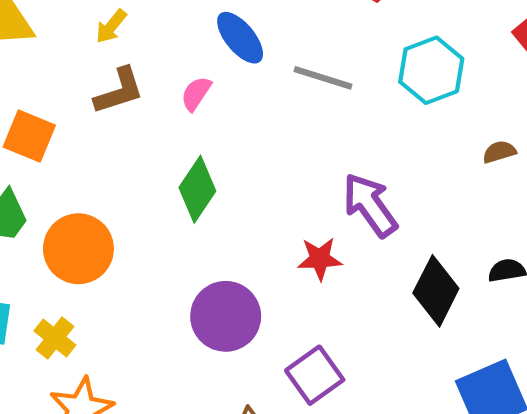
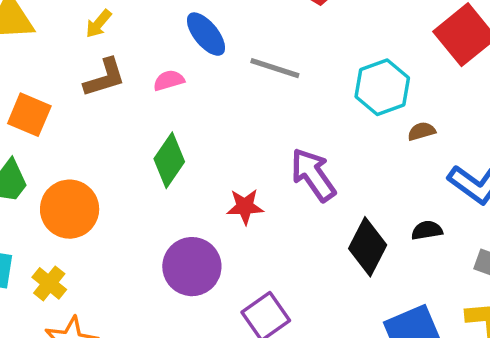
cyan hexagon: (431, 70) -> (382, 87), moved
pink semicircle: (196, 94) -> (169, 80), turned 40
red star: (320, 259) -> (245, 207), moved

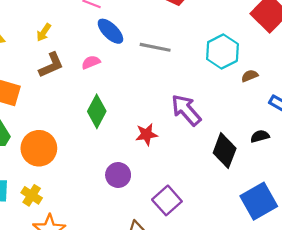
purple circle: (192, 267) -> (118, 175), size x0.7

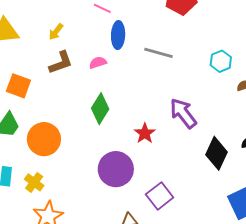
blue ellipse: (110, 31) -> (118, 35), turned 44
cyan hexagon: (222, 52) -> (221, 61), size x0.7
red star: (146, 134) -> (145, 133), turned -30
purple circle: (118, 175) -> (116, 169), size x1.5

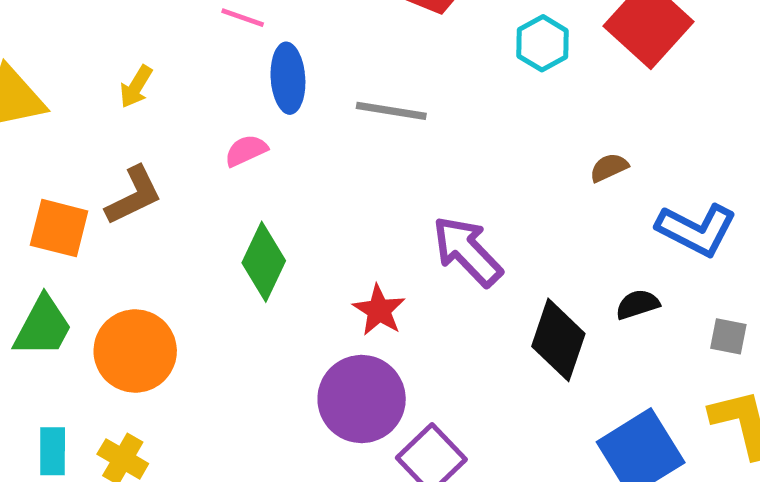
cyan hexagon: (221, 61) -> (543, 43), moved
brown L-shape: (61, 63) -> (134, 196), moved
purple circle: (116, 169) -> (362, 399), moved

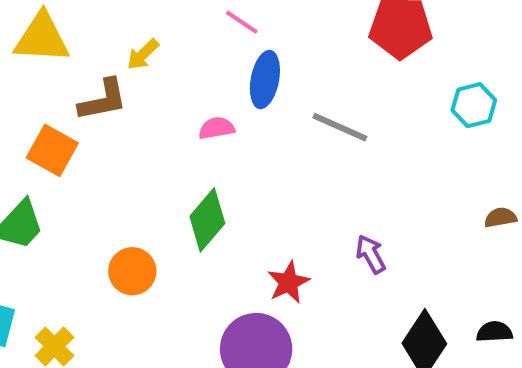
brown L-shape: (134, 196) -> (103, 100), moved
purple arrow: (467, 251) -> (371, 254), size x0.6
orange circle: (135, 351) -> (132, 271), moved, size x0.7

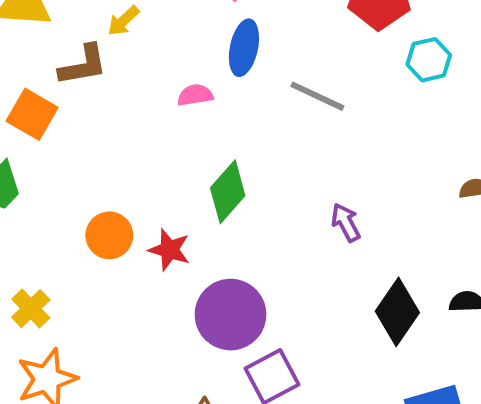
cyan hexagon: (474, 105) -> (429, 60), moved
green diamond: (207, 220) -> (228, 192), moved
red star: (288, 282) -> (169, 250), moved, turned -30

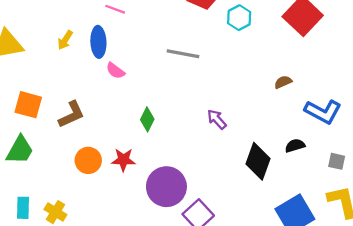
blue ellipse: (244, 48) -> (98, 42), moved
brown L-shape: (83, 65) -> (72, 114), moved
pink semicircle: (195, 95) -> (115, 71), turned -120
green diamond: (228, 192) -> (147, 119), size x0.7

